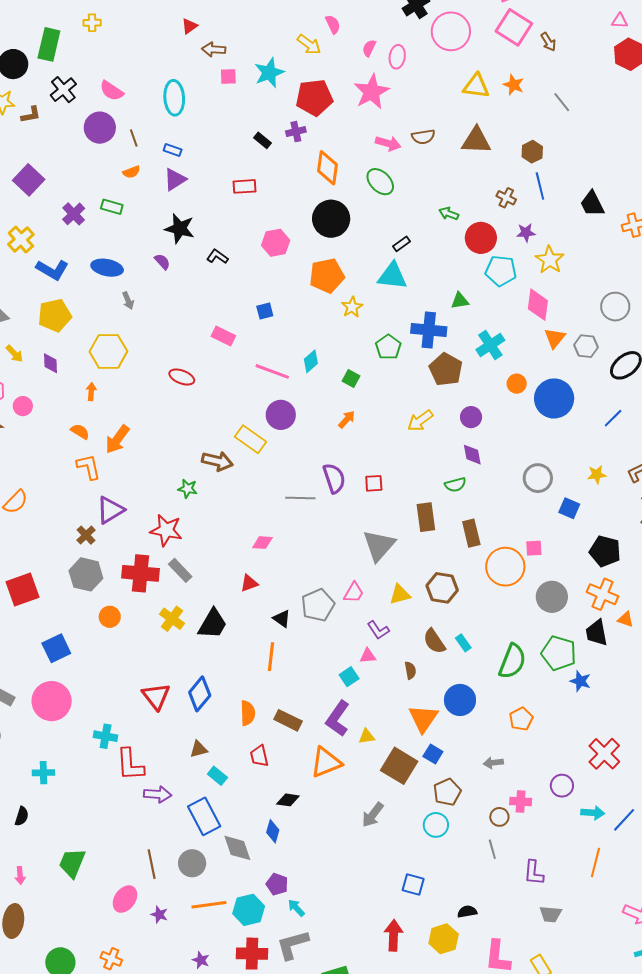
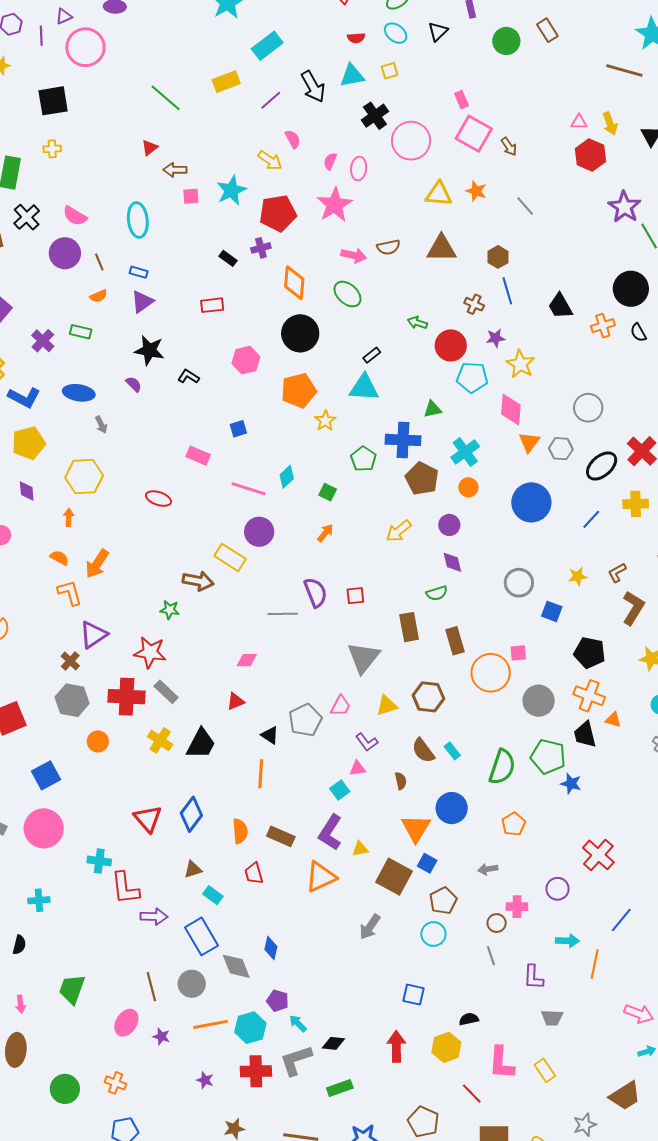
orange circle: (517, 384) -> (468, 487), moved
black diamond: (288, 800) -> (333, 1043), moved
cyan arrow: (593, 813) -> (567, 941), moved

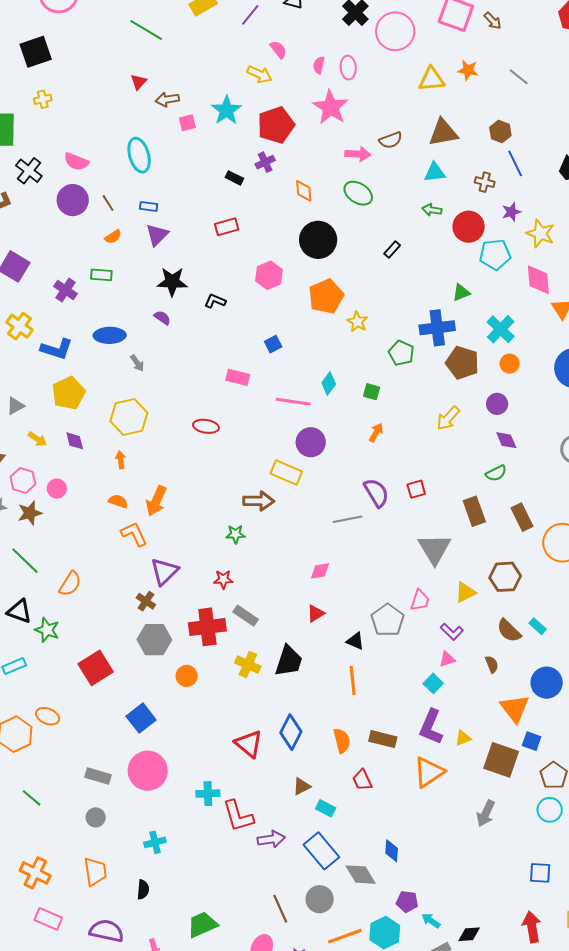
orange diamond: (294, 283) -> (304, 191), size x0.7
cyan triangle: (364, 388) -> (435, 172), moved, size x0.7
red star: (150, 652) -> (223, 579), size x0.6
green trapezoid: (72, 989) -> (202, 925), turned 56

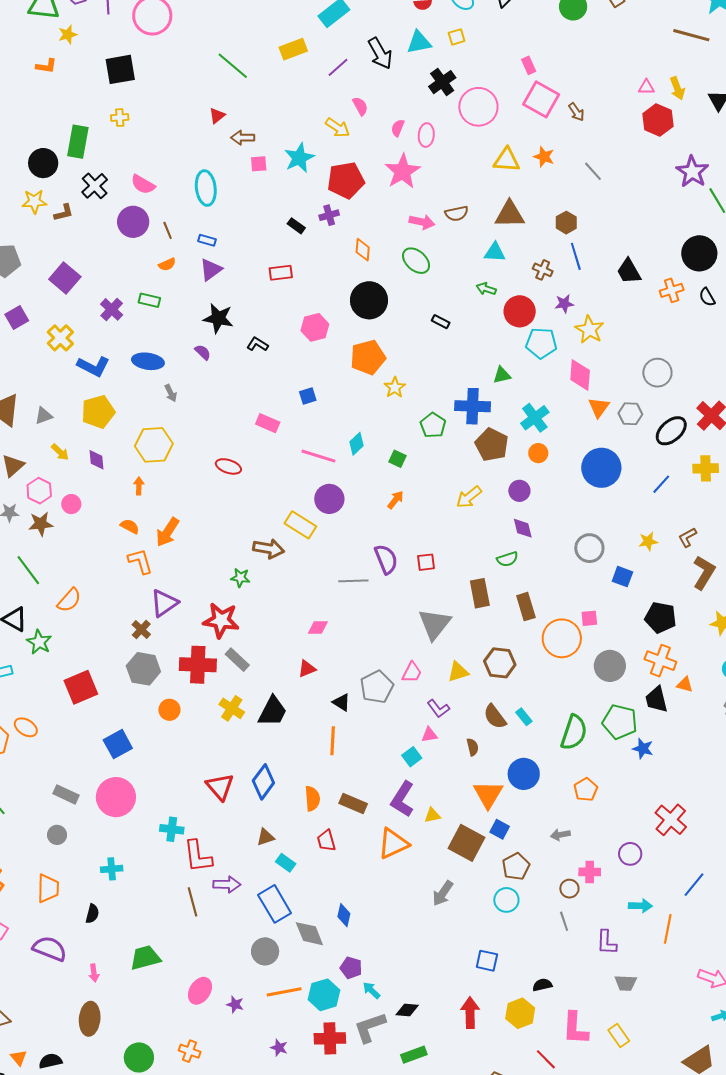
black rectangle: (392, 249) -> (441, 322), turned 66
red star: (223, 579) -> (221, 620), size x1.8
brown line: (280, 909) -> (192, 902), moved

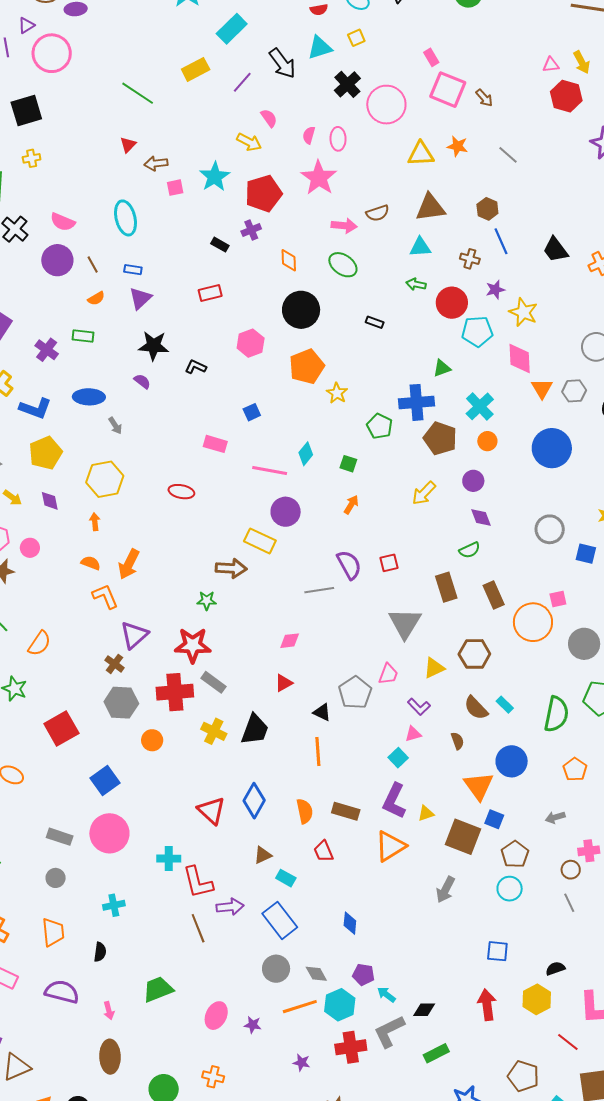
gray diamond: (309, 934) -> (316, 974), moved, size x0.7

